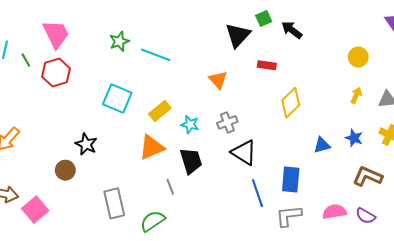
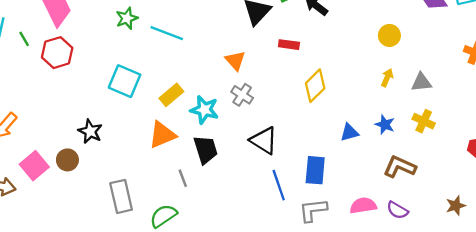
gray cross: (227, 122) -> (242, 95), moved, turned -36
cyan star: (190, 124) -> (204, 110), size x1.4
pink square: (35, 210) -> (34, 166), moved

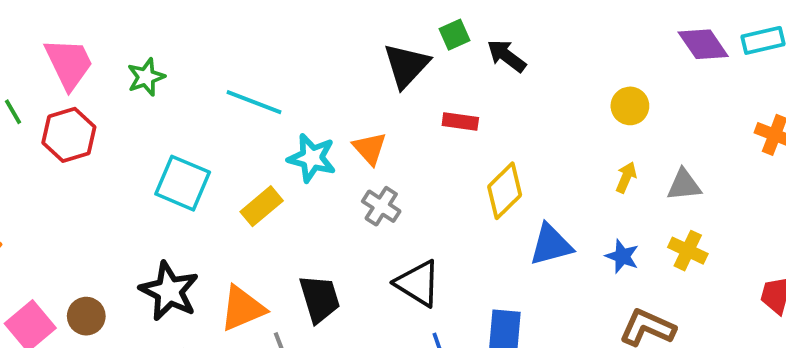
green star: (127, 18) -> (146, 77), moved
cyan star: (204, 110) -> (312, 158), moved
black star: (90, 131) -> (169, 291), moved, size x1.4
blue triangle: (349, 133) -> (551, 245), moved, size x1.4
orange triangle: (162, 135) -> (242, 308), moved

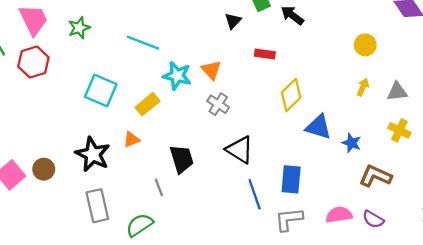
black triangle: (406, 65) -> (233, 21), size x0.6
blue triangle: (551, 245) -> (318, 127), turned 32
blue star: (622, 256) -> (352, 143), moved
orange triangle: (242, 308) -> (132, 140), moved, size x0.6

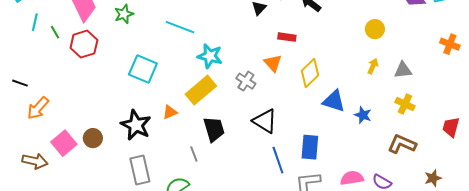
orange triangle: (211, 70) -> (273, 63), moved
yellow rectangle: (147, 104) -> (201, 90), moved, size x1.4
brown L-shape: (375, 176) -> (402, 144), moved

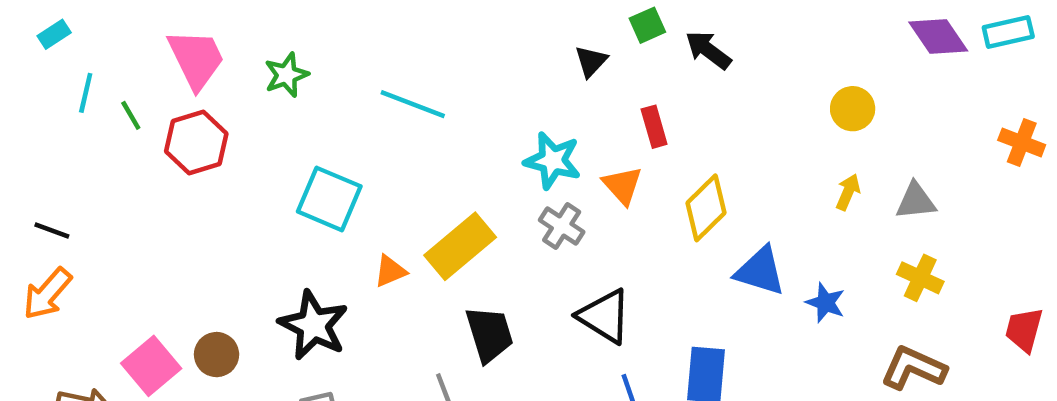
red rectangle: (287, 37) -> (654, 127), turned 66
cyan star: (210, 56) -> (553, 161), moved
orange arrow: (38, 108) -> (47, 294), moved
orange triangle: (170, 112) -> (390, 271), moved

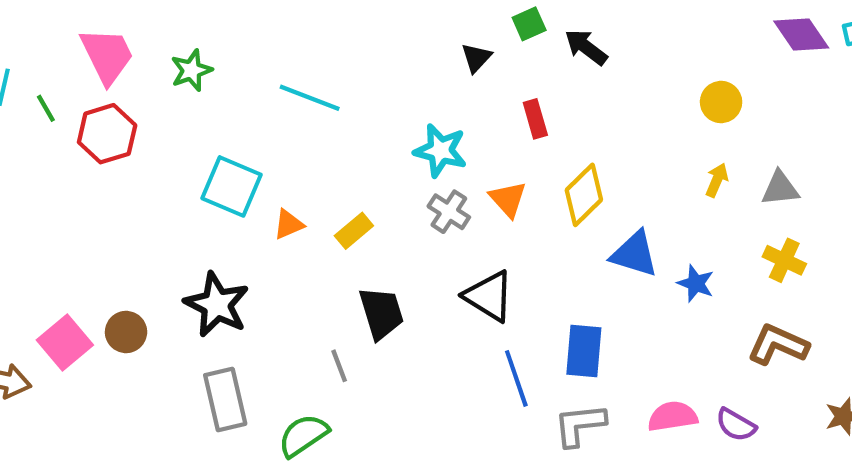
orange triangle: (623, 185) -> (508, 199), moved
yellow rectangle: (460, 246) -> (354, 231), size x0.6
orange triangle: (390, 271) -> (288, 224), moved

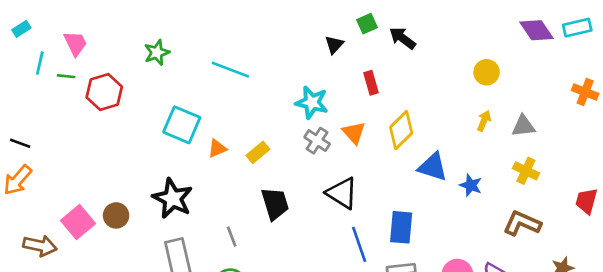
pink trapezoid: (107, 56) -> (75, 43), moved, size x0.7
green line: (46, 108) -> (66, 76), turned -54
gray line: (339, 366) -> (232, 236), moved

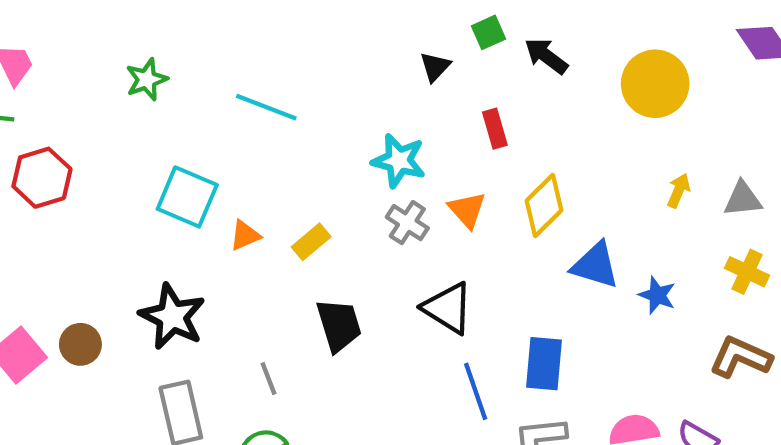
yellow circle: (487, 72) -> (655, 84), moved, size x1.6
red hexagon: (104, 92) -> (42, 178), moved

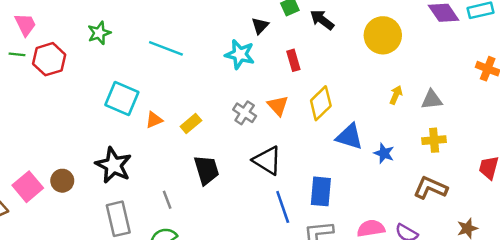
cyan star: (399, 161) -> (240, 54), moved
red hexagon: (42, 178) -> (49, 59), moved
yellow cross: (747, 272) -> (434, 140), turned -30

